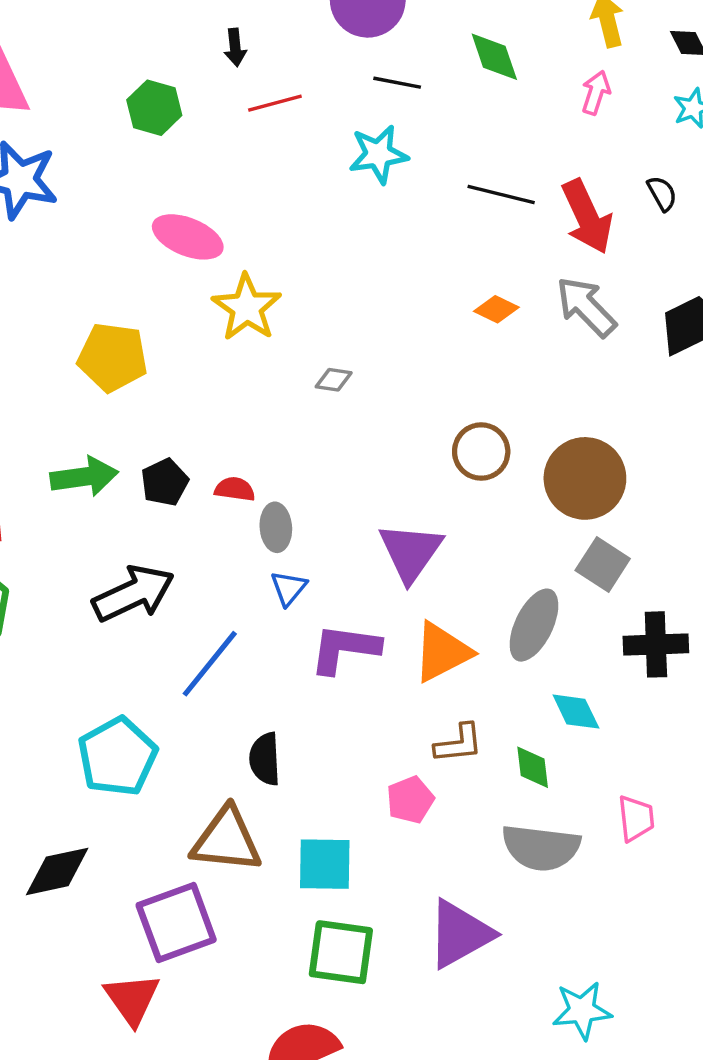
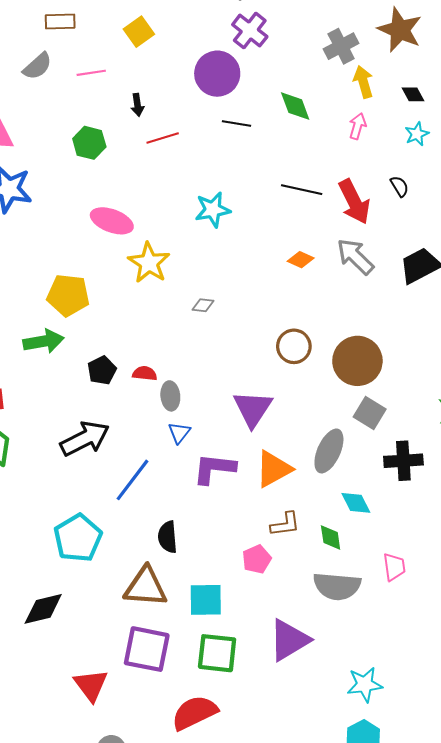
cyan star: (378, 154) -> (213, 210), moved
green arrow: (84, 477) -> (44, 341), moved
purple square: (176, 922) -> (147, 649), moved, turned 33

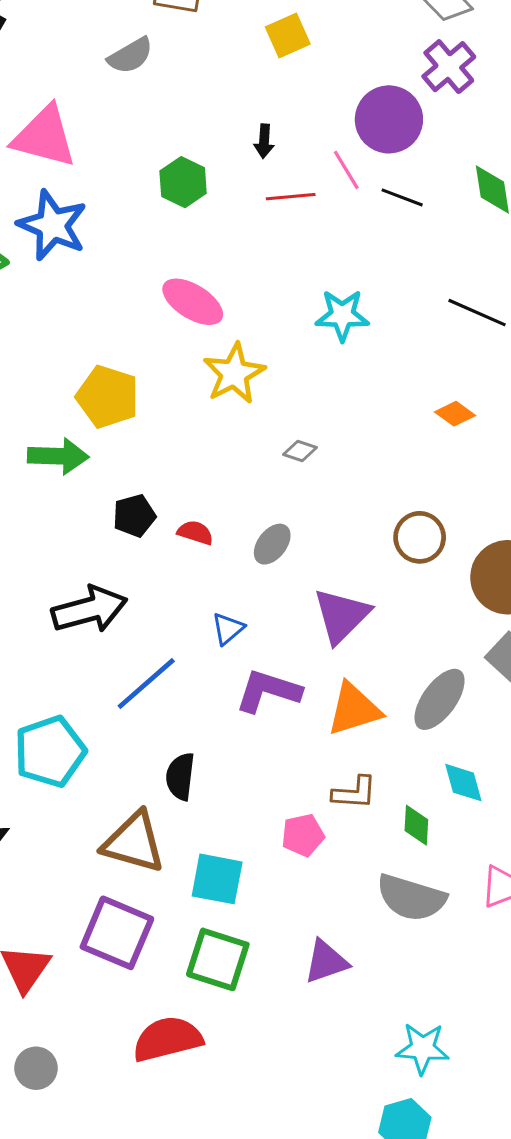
pink line: (91, 73) -> (346, 170), moved, turned 56
gray ellipse: (170, 396) -> (272, 544), moved, turned 32
purple triangle: (289, 640) -> (326, 962), size x0.7

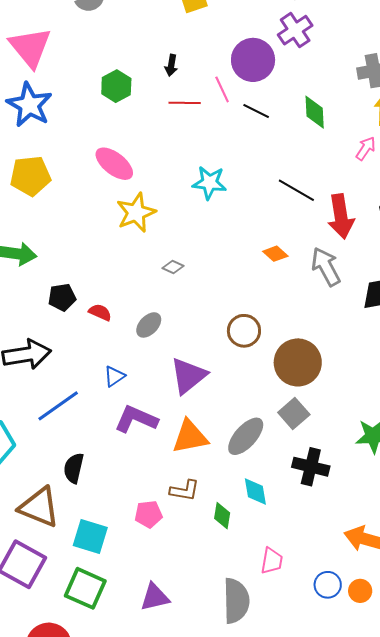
pink triangle: (44, 137) -> (30, 47), turned 30
yellow pentagon: (108, 397) -> (30, 176), moved, turned -30
gray semicircle: (411, 898) -> (236, 601), moved, turned -114

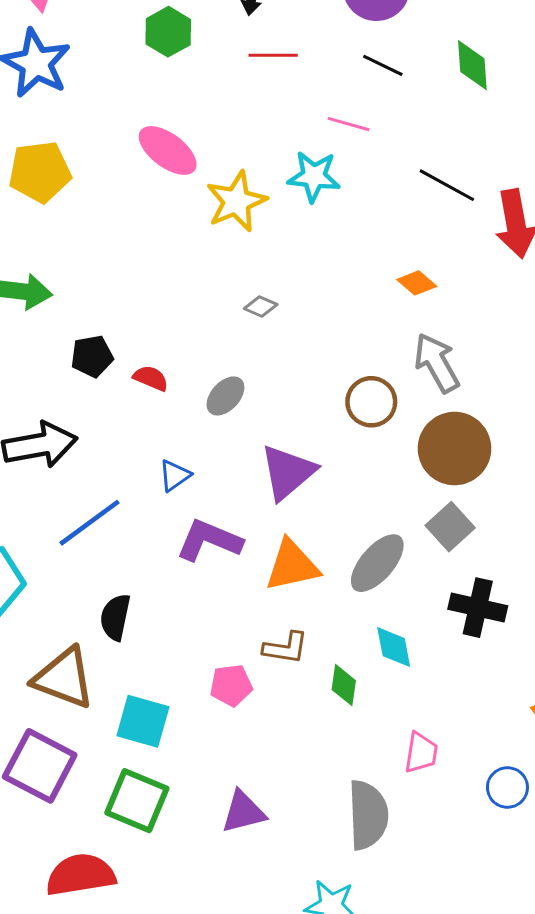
pink line: (222, 89) -> (349, 124), moved, turned -48
yellow star: (136, 213) -> (236, 201), moved
gray arrow: (326, 267) -> (437, 363), moved

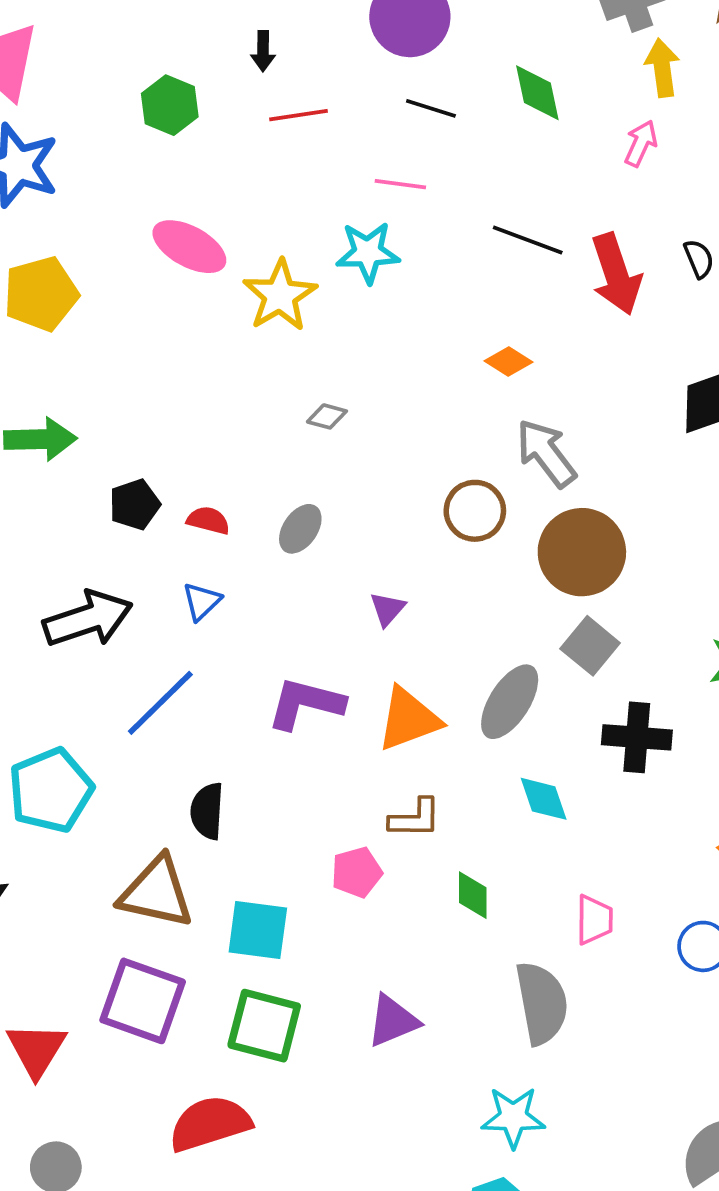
purple triangle: (288, 472) -> (387, 609), size x0.5
blue triangle: (175, 476) -> (202, 601), moved
green diamond: (344, 685) -> (473, 895), moved

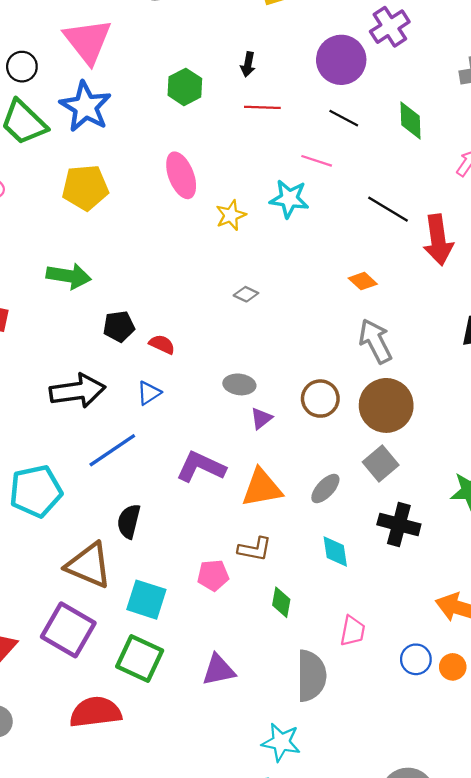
pink ellipse: (189, 247) -> (181, 175), turned 30
yellow star: (280, 295) -> (231, 215), size x0.7
brown circle: (475, 511) -> (320, 399), moved
gray ellipse: (300, 529) -> (239, 384), moved, turned 52
gray ellipse: (510, 702) -> (325, 489), size x0.7

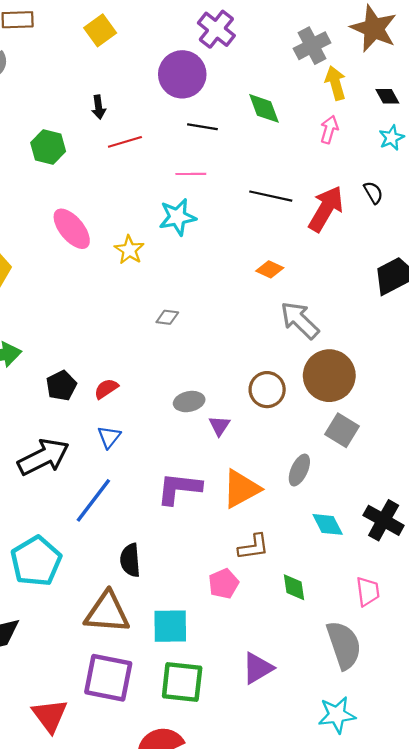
red arrow: (438, 240) -> (326, 209), turned -123
red semicircle: (162, 344) -> (106, 389), turned -40
black cross: (399, 524) -> (384, 520), moved, turned 33

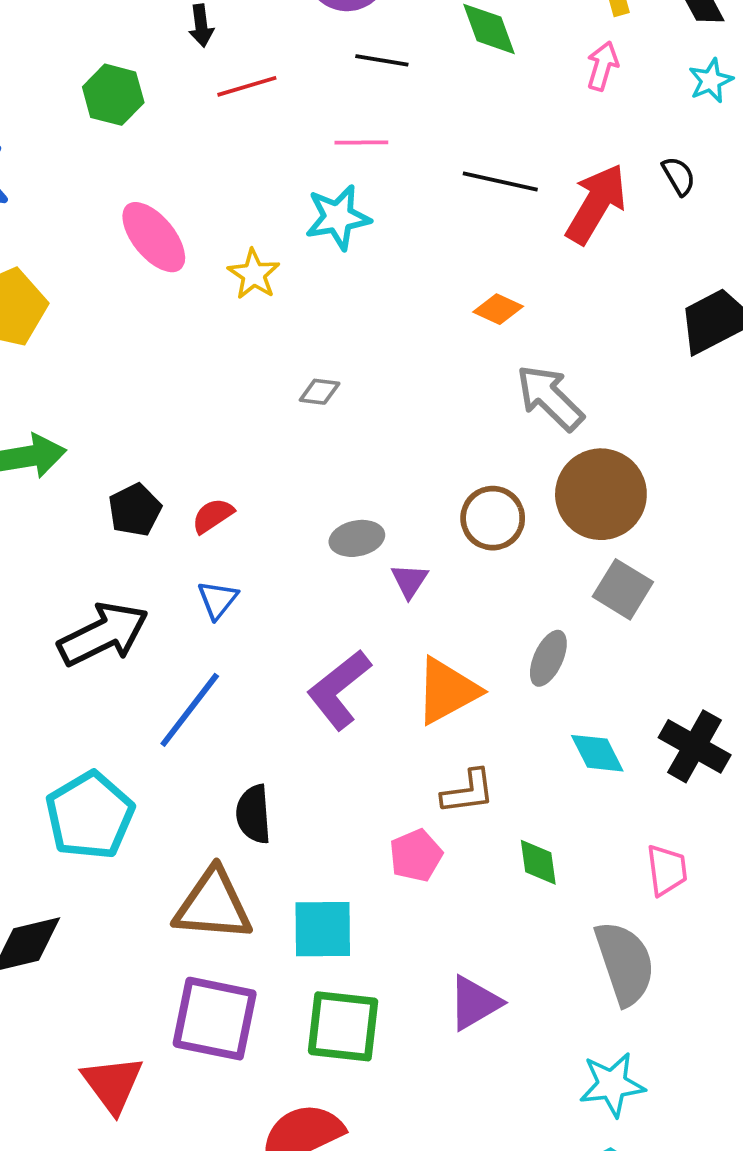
purple L-shape: (179, 488) -> (339, 690), turned -45

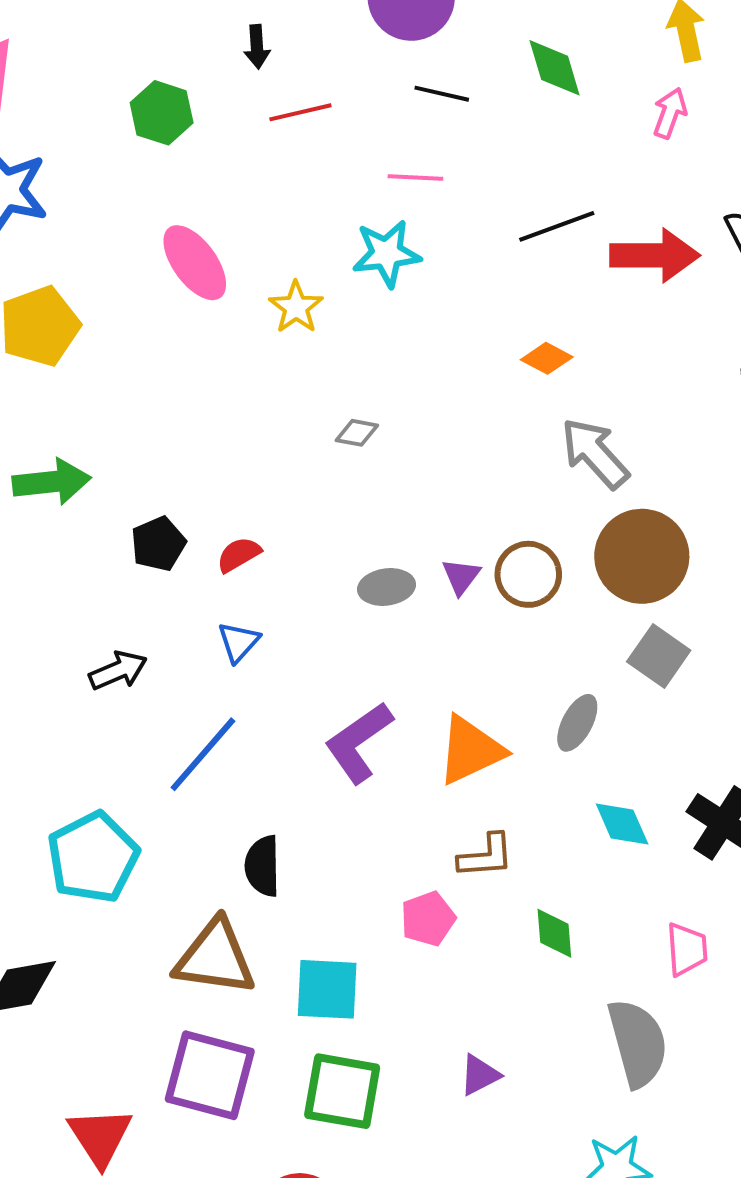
black line: (500, 181) -> (557, 226), turned -36
red arrow: (596, 204) -> (655, 255), turned 56
purple triangle: (409, 581) -> (461, 576), moved
black arrow: (103, 634) -> (118, 671), size x0.6
purple triangle: (475, 1003) -> (480, 1075), size x0.7

